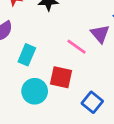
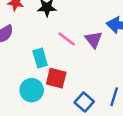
pink line: (76, 47) -> (67, 39), moved
cyan rectangle: (27, 55) -> (40, 58), moved, turned -42

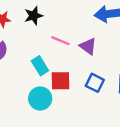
purple triangle: (93, 39) -> (88, 46), moved
blue square: (84, 102) -> (95, 83), moved

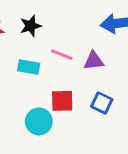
purple triangle: (88, 46) -> (94, 61), turned -42
cyan rectangle: (40, 66) -> (29, 67), moved, turned -48

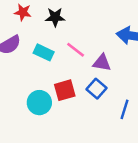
red square: (62, 101) -> (65, 90), turned -30
blue square: (102, 103) -> (96, 89), moved

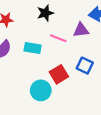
black star: (55, 17) -> (45, 13), moved
purple triangle: (102, 63) -> (81, 30), moved

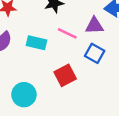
blue square: (85, 66) -> (95, 53), moved
cyan circle: (41, 90) -> (24, 95), moved

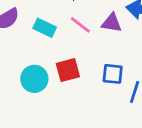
blue square: (95, 53) -> (113, 74), moved, turned -36
cyan circle: (24, 95) -> (34, 79), moved

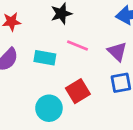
purple triangle: (112, 23) -> (117, 52), moved, turned 50

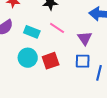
cyan circle: (49, 108) -> (28, 58), moved

